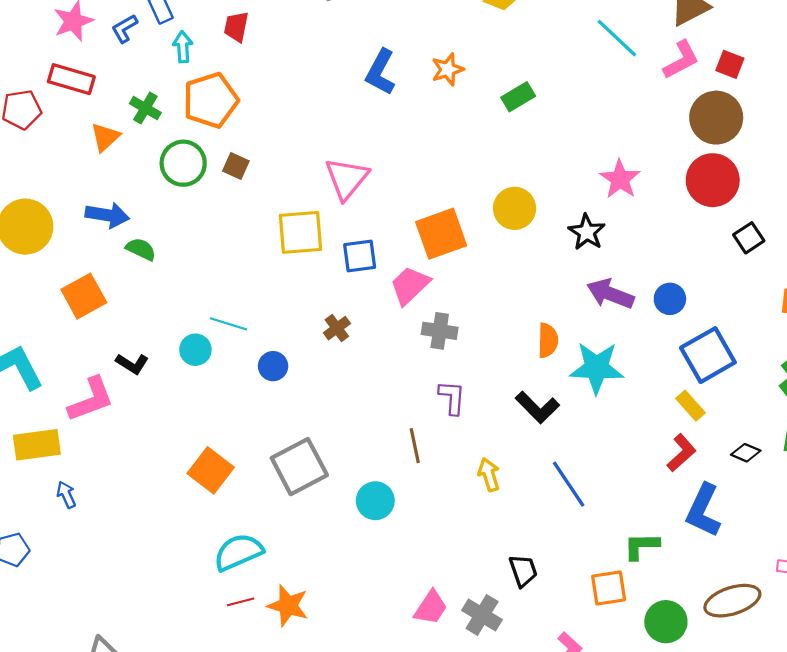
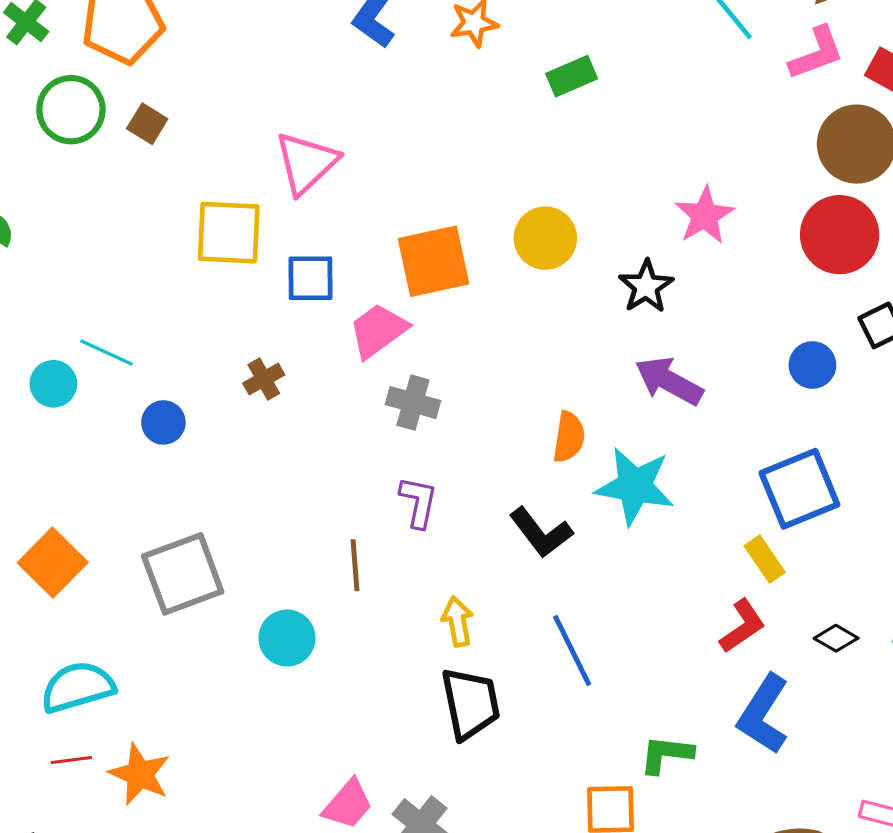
blue circle: (670, 299) -> (812, 365), moved
black trapezoid: (523, 571) -> (470, 703), moved, size x1.5

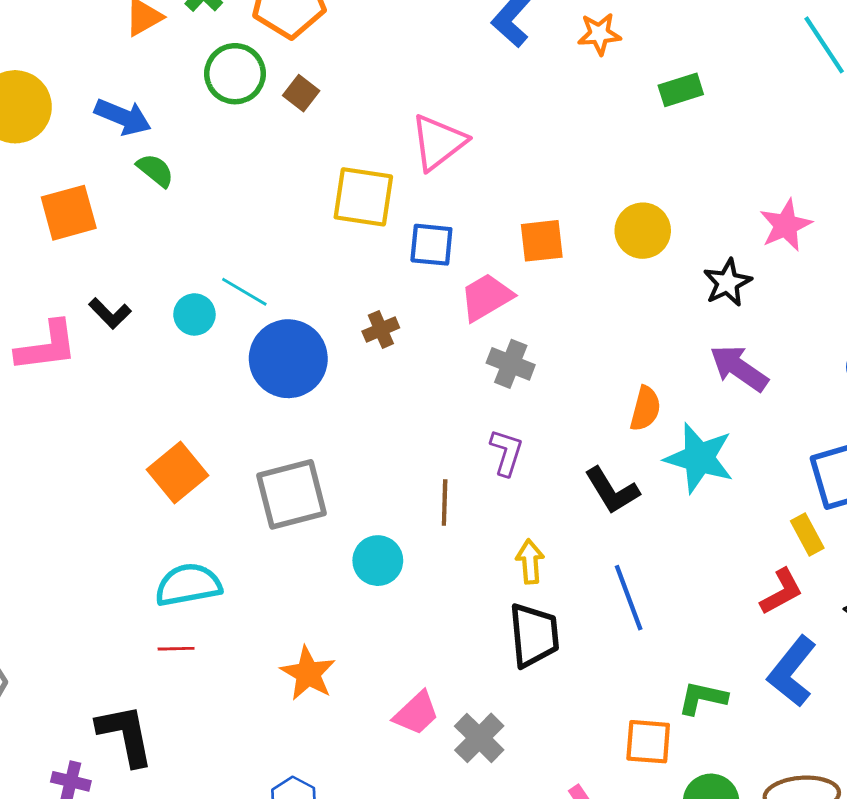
orange square: (434, 261) -> (542, 241), size x0.7
blue circle: (163, 422) -> (288, 359), size x2.0
orange star: (140, 774) -> (308, 673), moved

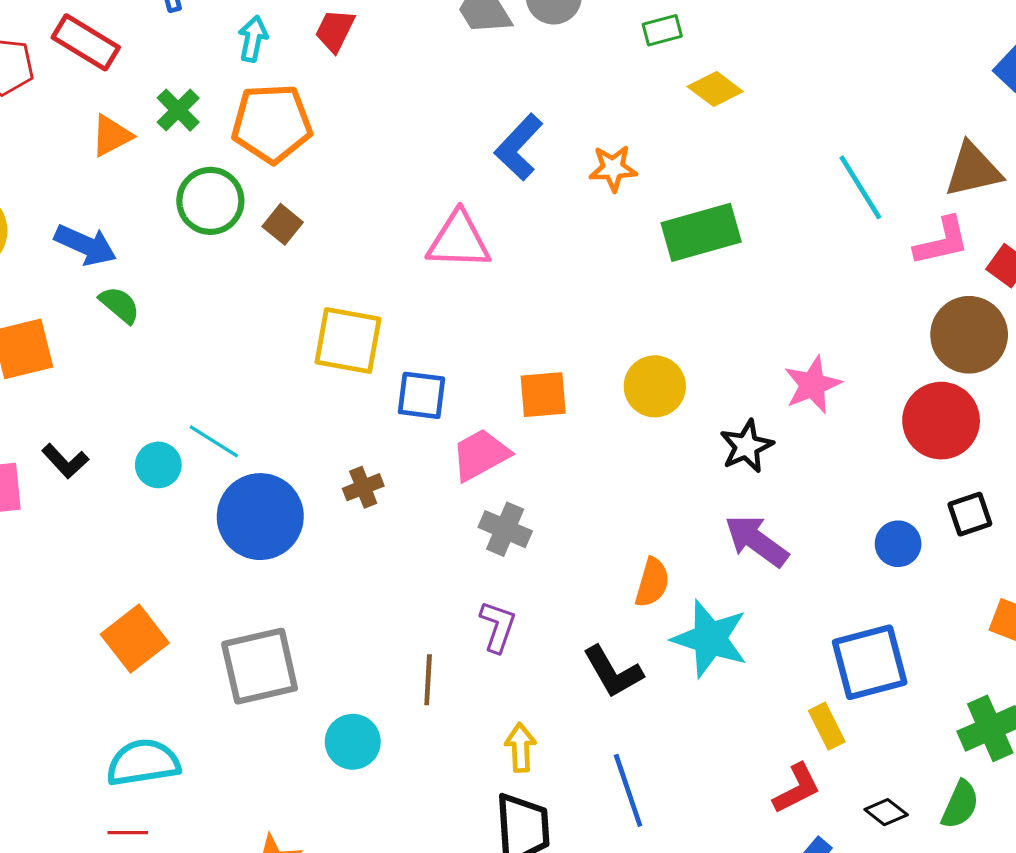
green rectangle: (681, 90) -> (701, 232), size x1.6
pink triangle: (438, 142) -> (459, 240), moved, turned 38

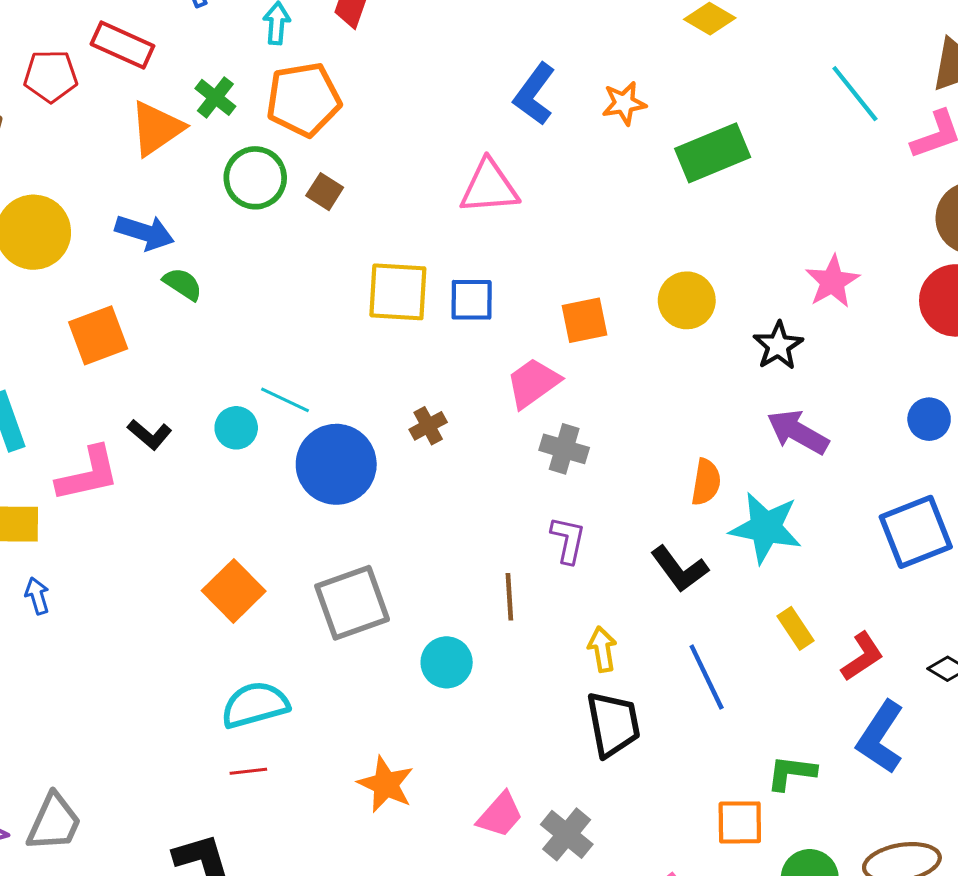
orange triangle: (111, 136) -> (157, 128), size x1.4
blue square: (422, 395) -> (472, 300), moved
yellow rectangle: (827, 726) -> (796, 628), moved

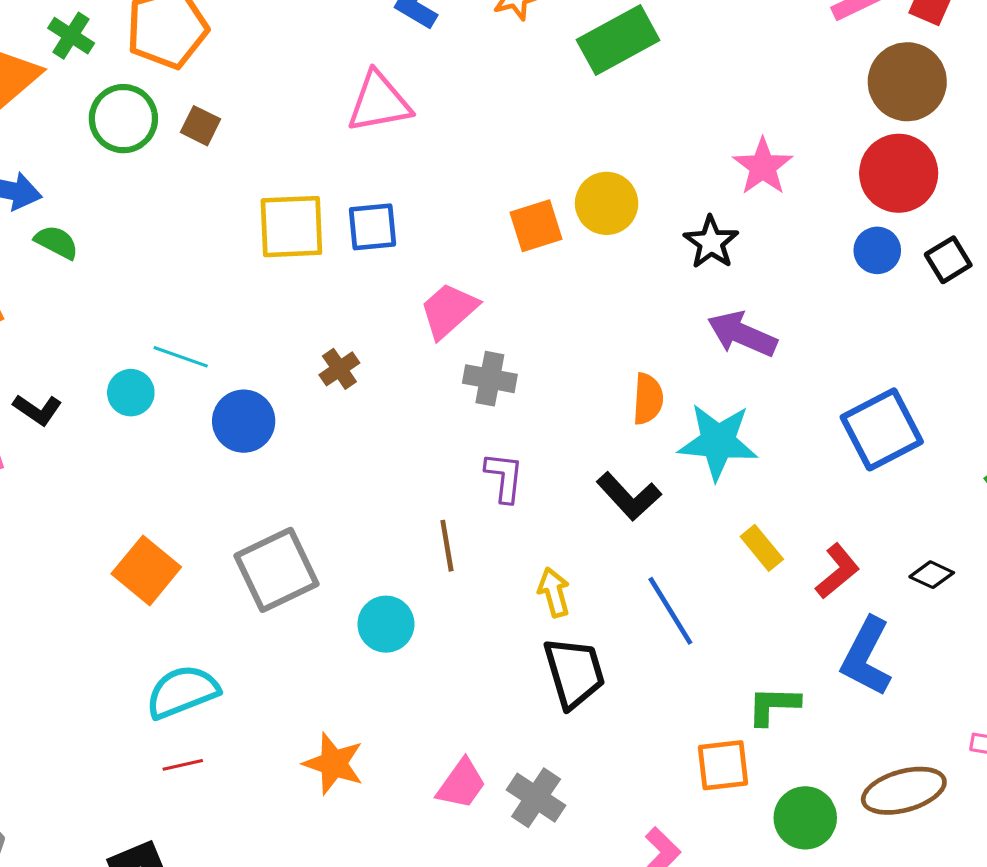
orange square: (584, 320) -> (536, 226), moved
blue circle: (929, 419) -> (877, 250), moved
blue circle: (336, 464) -> (244, 421), size x0.7

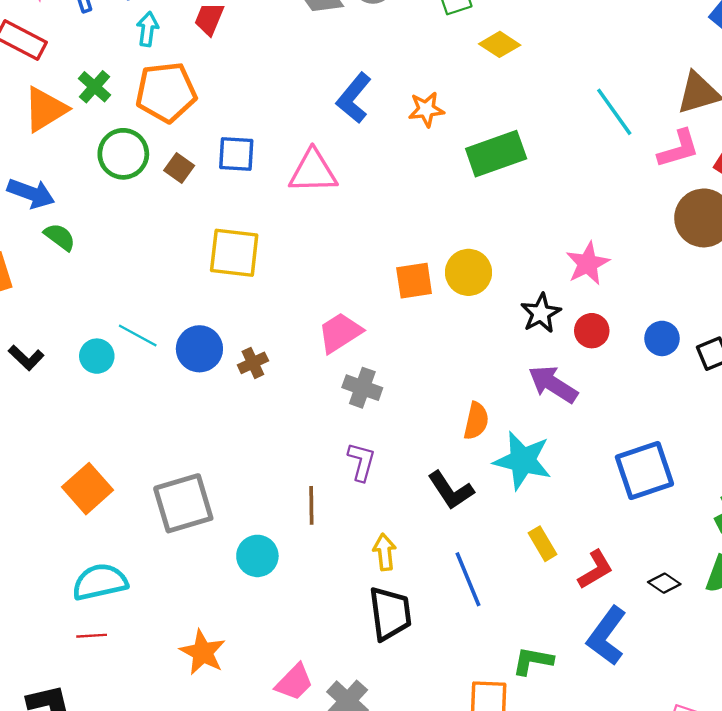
red circle: (899, 173) -> (592, 331), moved, size x0.6
blue square: (372, 227) -> (236, 154), moved
blue circle: (244, 421) -> (199, 349), moved

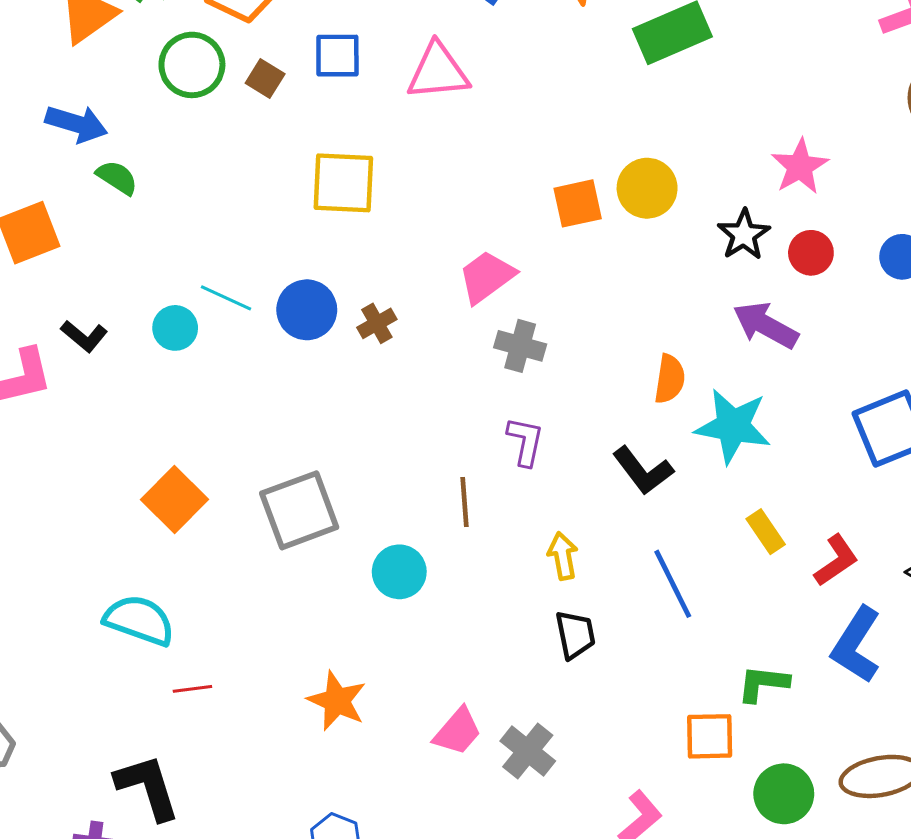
cyan semicircle: (100, 582) -> (139, 620), moved, turned 36
black trapezoid: (390, 613) -> (575, 635), size x0.7

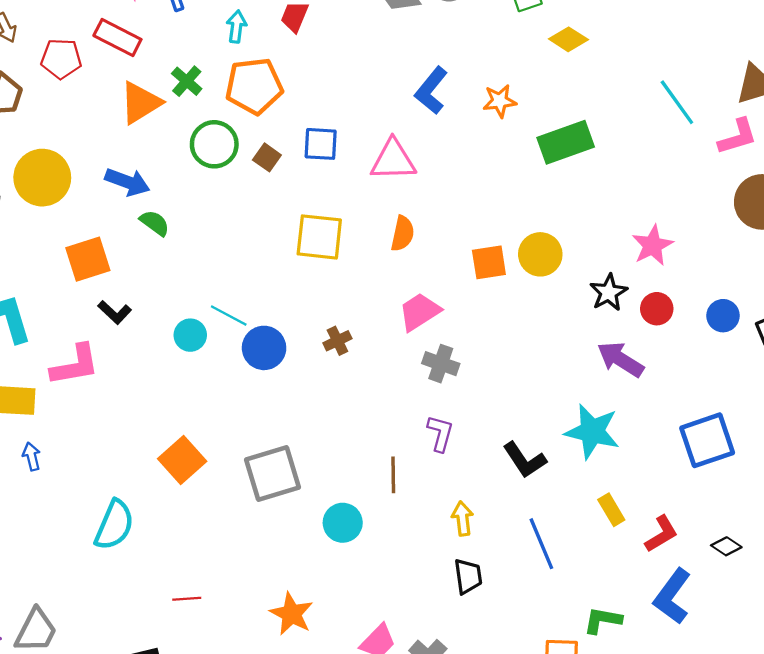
blue circle: (307, 310) -> (264, 348), moved
black L-shape: (84, 336) -> (115, 312), moved
orange semicircle: (670, 379) -> (403, 234), moved
cyan semicircle: (139, 620) -> (114, 525), moved, turned 90

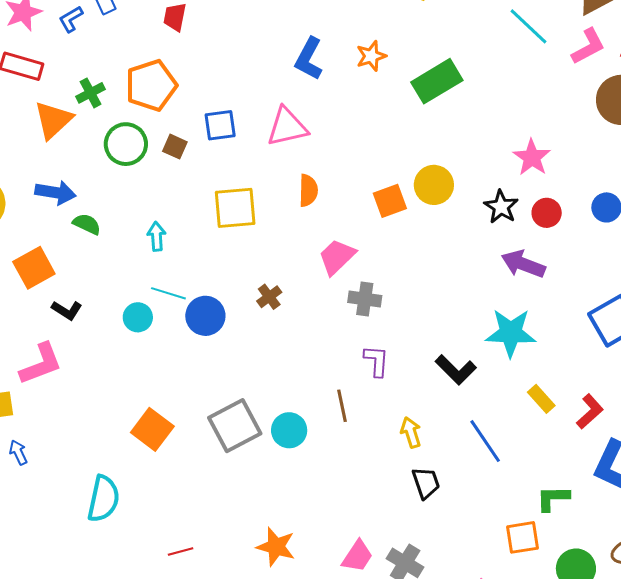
cyan arrow: (236, 27) -> (157, 236), moved
green cross: (187, 81) -> (91, 93), turned 32
cyan circle: (343, 523) -> (289, 430), moved

